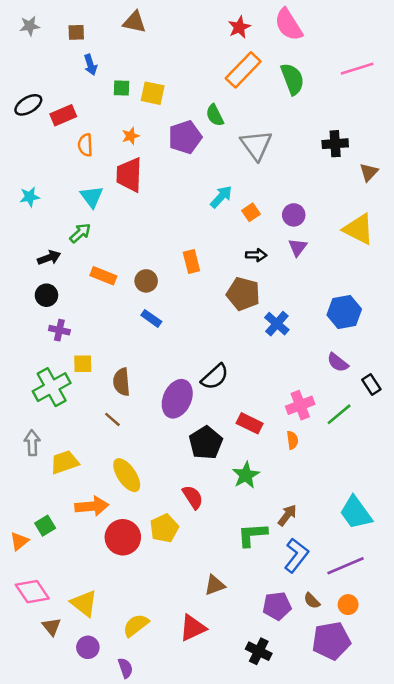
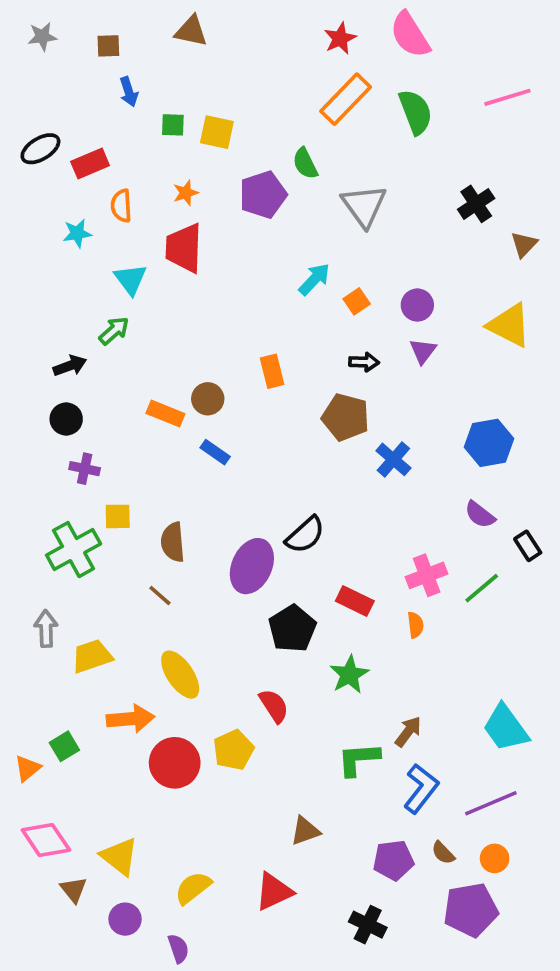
black cross: (335, 144) -> (476, 204), turned -30
cyan star: (30, 197) -> (77, 233), moved
orange rectangle: (103, 276) -> (165, 413), moved

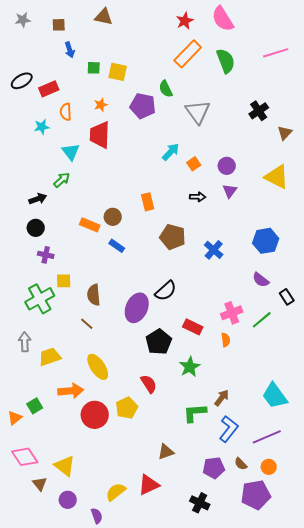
purple pentagon: (263, 195) -> (143, 106), turned 30
brown pentagon: (346, 417) -> (173, 237), moved
yellow semicircle: (193, 888) -> (116, 492), moved

